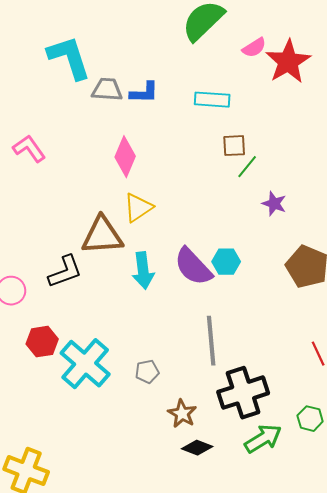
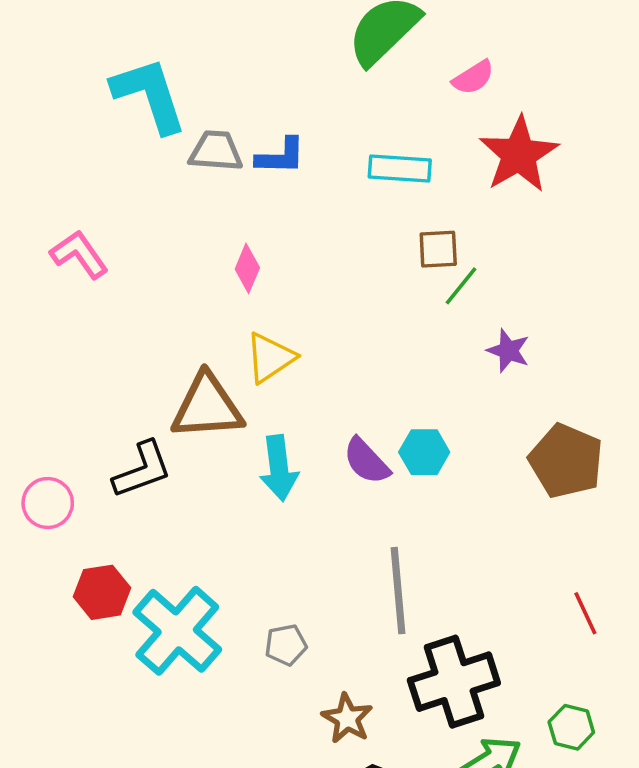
red star: (288, 62) -> (519, 155), moved
pink diamond: (125, 157) -> (247, 268), size x0.7
purple semicircle: (193, 267) -> (366, 461), size x0.7

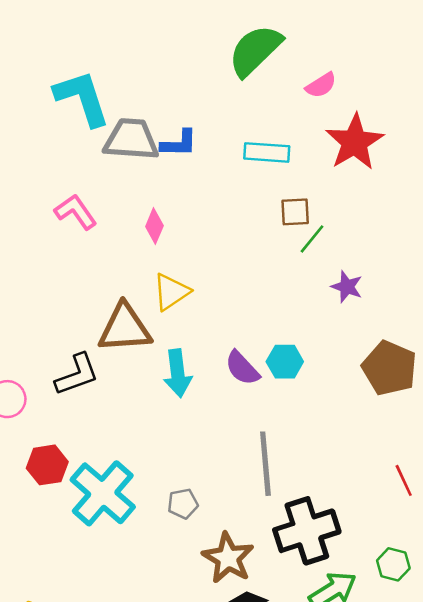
gray trapezoid: (216, 151) -> (131, 139), size x1.4
pink L-shape: (79, 254) -> (76, 212), moved
brown star: (347, 718) -> (228, 558), size x1.4

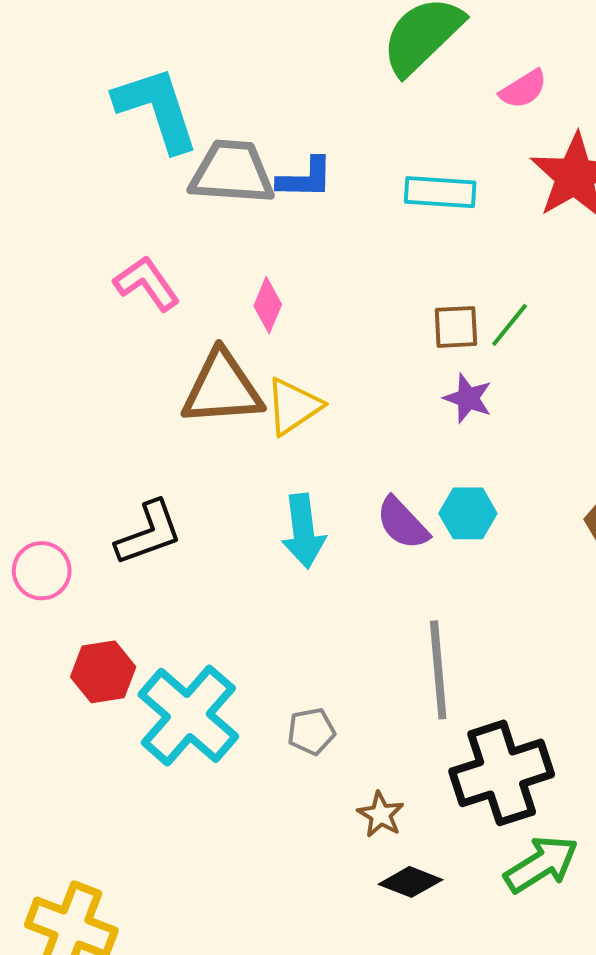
brown square: (295, 212) -> (456, 327), moved
purple star: (347, 287) -> (468, 398), moved
brown triangle: (125, 328) -> (222, 388), moved
brown star: (228, 558) -> (381, 815), size x0.6

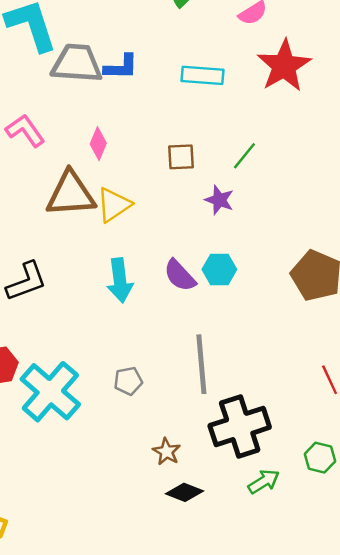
brown square: (456, 327) -> (181, 157), moved
gray pentagon: (311, 731) -> (128, 381), moved
green arrow: (541, 864) -> (264, 482), size x0.7

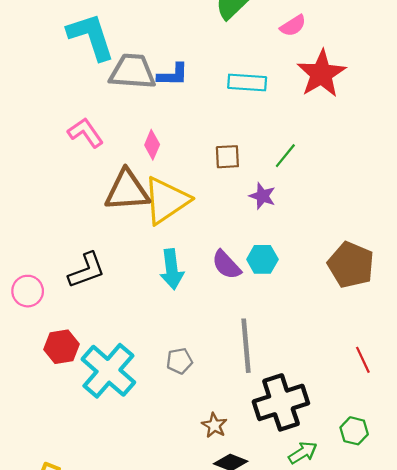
yellow triangle: (114, 205) -> (166, 200), size x1.5

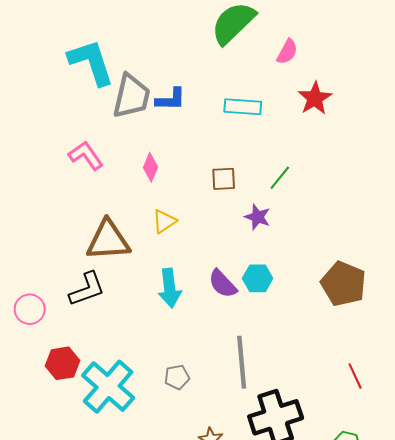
pink semicircle: (293, 26) -> (287, 52), turned -30
gray trapezoid: (132, 72) -> (131, 96), turned 99
red star: (321, 74) -> (315, 98), size x0.7
brown triangle: (127, 191) -> (108, 240), moved
yellow triangle: (166, 200) -> (164, 221), size x0.5

